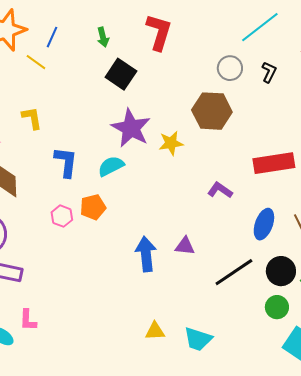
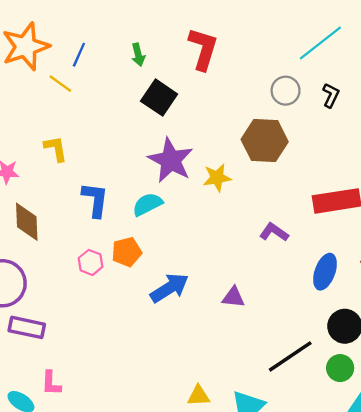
blue arrow: (146, 254) -> (169, 288), moved, turned 64
black line: (234, 272) -> (290, 356), moved

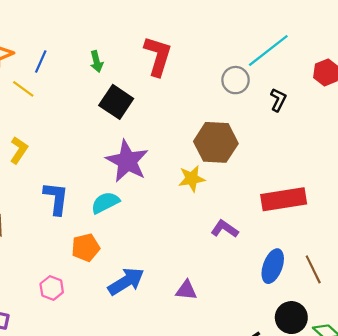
gray circle: (286, 91) -> (236, 80), moved
yellow L-shape: (56, 149) -> (19, 150), turned 44
yellow star: (217, 178) -> (192, 179), moved
pink hexagon: (91, 262) -> (52, 288), moved

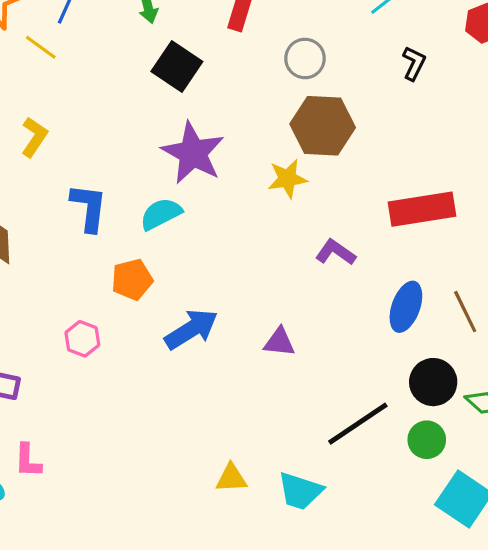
gray circle: (236, 80) -> (305, 58), moved

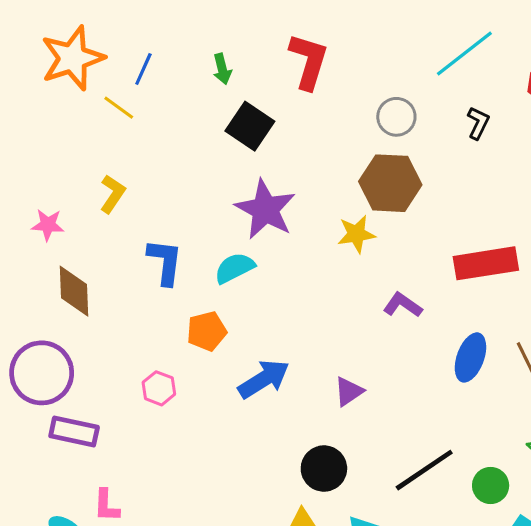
gray circle: (305, 58) -> (396, 117), moved
purple triangle: (279, 342) -> (349, 391), turned -40
black circle: (433, 382) -> (324, 469), moved

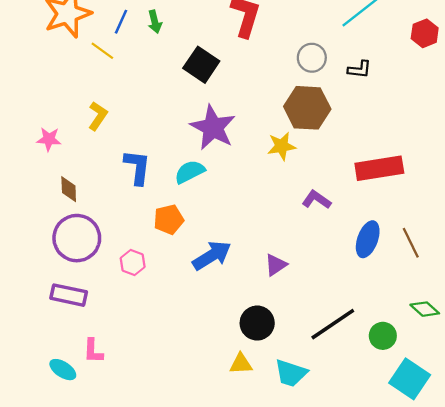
green arrow: (222, 69) -> (155, 22), moved
black L-shape: (478, 123) -> (360, 69), moved, turned 70
brown diamond: (74, 291) -> (69, 189), size x0.7
purple circle: (42, 373) -> (77, 238), moved

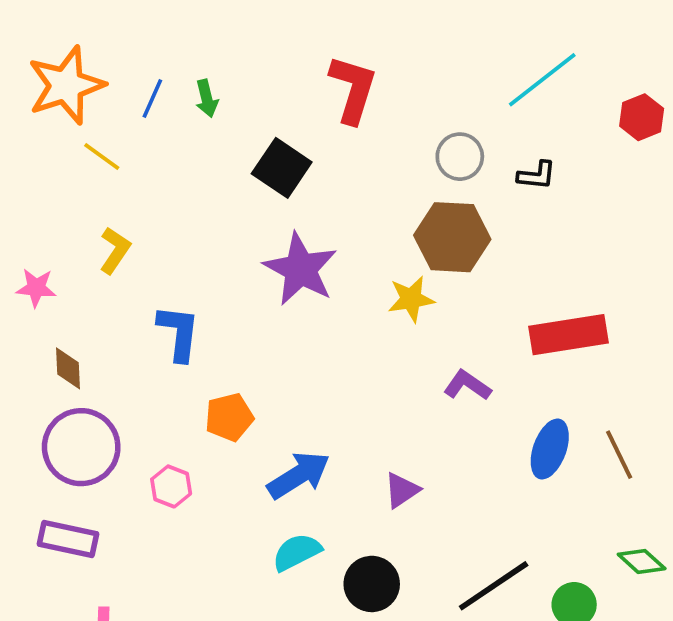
yellow line: (102, 51) -> (102, 157), moved
cyan semicircle: (190, 172) -> (297, 552), moved

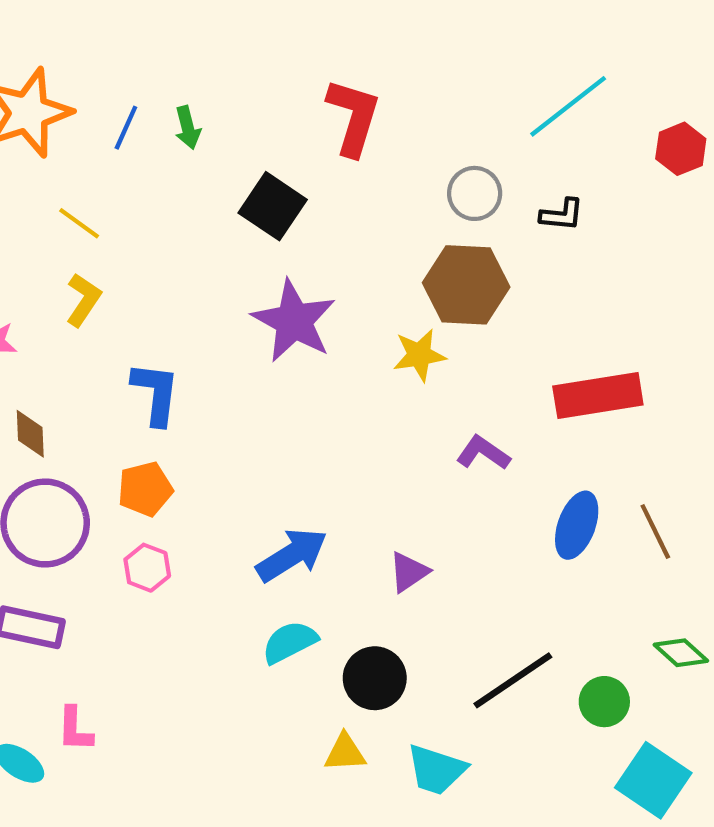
yellow line: (102, 157) -> (79, 223), moved
orange pentagon: (229, 417) -> (145, 489), moved

